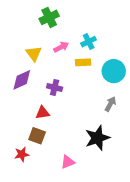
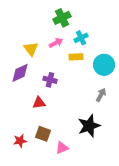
green cross: (49, 17) -> (62, 18), moved
brown square: (37, 136) -> (43, 134), moved

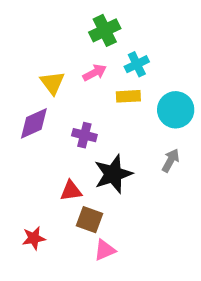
red triangle: (39, 103) -> (71, 191), moved
black star: (89, 126) -> (113, 174), moved
brown square: (43, 134) -> (90, 220), moved

